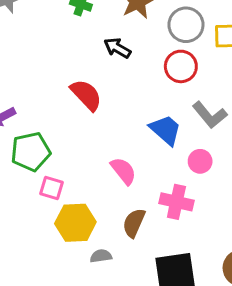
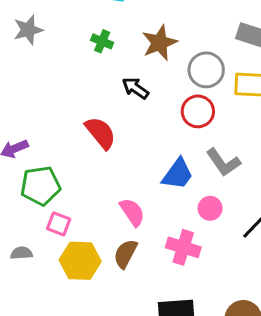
blue trapezoid: (165, 130) -> (178, 174), turned 80
brown semicircle: (134, 223) -> (125, 254), moved
gray semicircle: (101, 256) -> (21, 253), moved

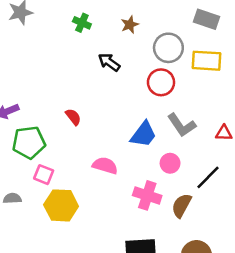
brown star: (159, 43) -> (130, 25), size x0.6
red semicircle: (101, 133) -> (73, 117), moved, size x0.6
pink semicircle: (132, 212) -> (105, 166), turned -40
brown semicircle: (125, 254) -> (182, 205), moved

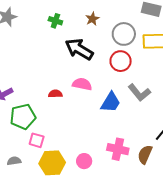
black arrow: (109, 62) -> (79, 49), size x1.6
red semicircle: (73, 117) -> (55, 94), turned -48
pink circle: (170, 163) -> (84, 161), moved
pink semicircle: (105, 166) -> (82, 84), moved

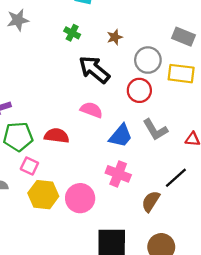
red semicircle: (55, 94) -> (57, 136), moved, size x1.5
pink cross: (118, 149) -> (118, 174), moved
pink circle: (84, 161) -> (80, 198), size x1.6

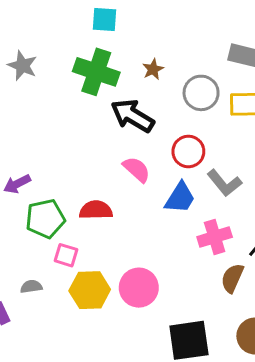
gray star: (18, 20) -> (22, 66), turned -30
green cross: (72, 33) -> (96, 72), size x2.0
red circle: (139, 90) -> (188, 151), moved
pink semicircle: (91, 110) -> (137, 169), turned 30
pink cross: (118, 174) -> (215, 237), moved, turned -30

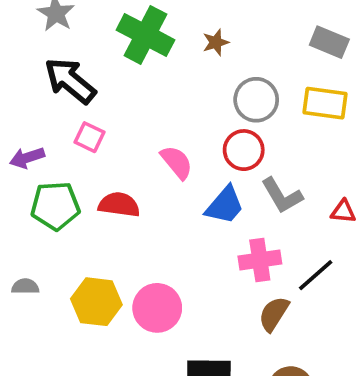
gray circle: (201, 93) -> (256, 100), moved
black arrow: (132, 116) -> (70, 81), moved
pink square: (66, 255) -> (89, 137), moved

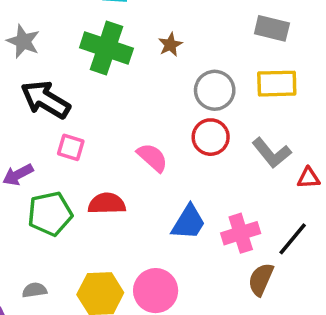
gray L-shape: (282, 196) -> (272, 153), moved
blue trapezoid: (225, 205) -> (189, 222), moved

